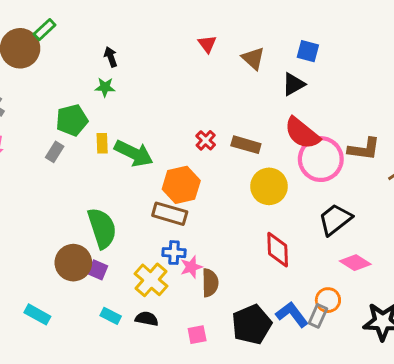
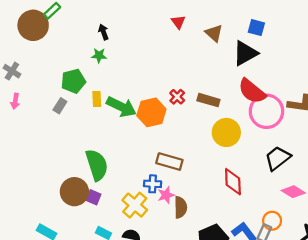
black triangle: (293, 84) -> (245, 53), size x1.4
orange hexagon: (181, 185) -> (151, 112), moved
brown rectangle: (170, 214) -> (169, 162), moved

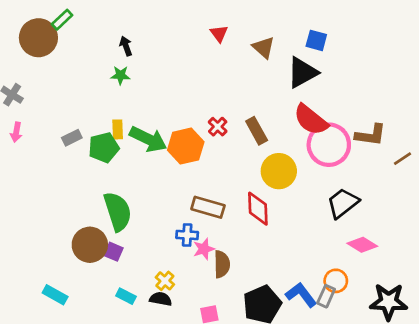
green pentagon: (73, 81) -> (104, 147), moved
brown rectangle: (208, 100) -> (257, 131), turned 45
gray rectangle: (60, 106) -> (72, 138), turned 32
red diamond: (233, 182) -> (258, 209), moved
yellow cross: (135, 205) -> (165, 281), moved, size x0.6

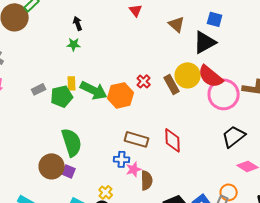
red triangle: (219, 34) -> (136, 10), moved
yellow circle: (279, 171) -> (188, 75), moved

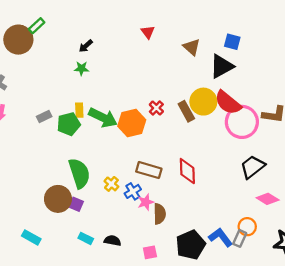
black arrow: (78, 23) -> (86, 46), turned -112
blue cross: (122, 159) -> (133, 191), turned -35
yellow cross: (106, 192) -> (111, 184), moved

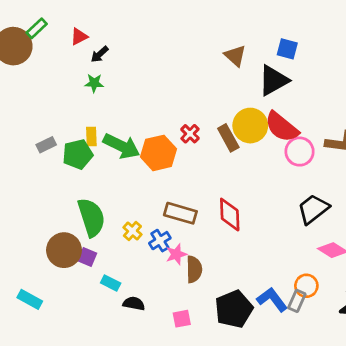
red triangle: (148, 32) -> (79, 37), moved, turned 40
pink circle: (242, 122) -> (300, 152), size x0.7
cyan rectangle: (86, 238) -> (111, 283), moved

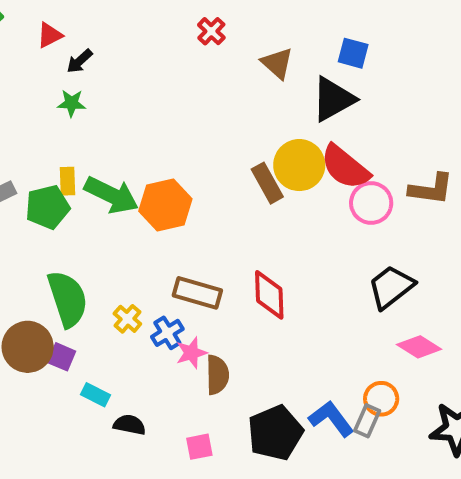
red cross: (190, 134) -> (211, 31), moved

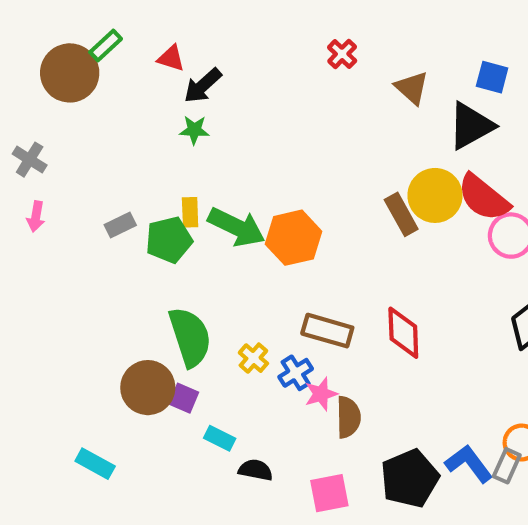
red triangle: (50, 35) -> (171, 58), turned 44
black arrow: (80, 61) -> (203, 86), size x1.4
pink square: (199, 447) -> (329, 493), size x1.4

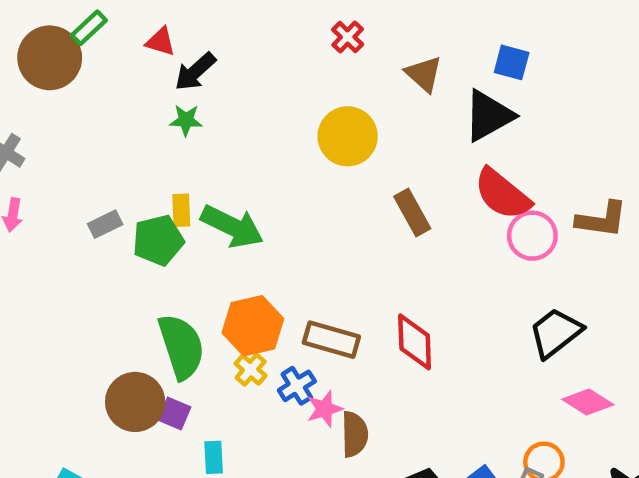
yellow circle: (435, 195) -> (348, 136), moved
orange hexagon: (294, 238) -> (253, 326), moved
cyan rectangle: (220, 438) -> (214, 457), turned 60

